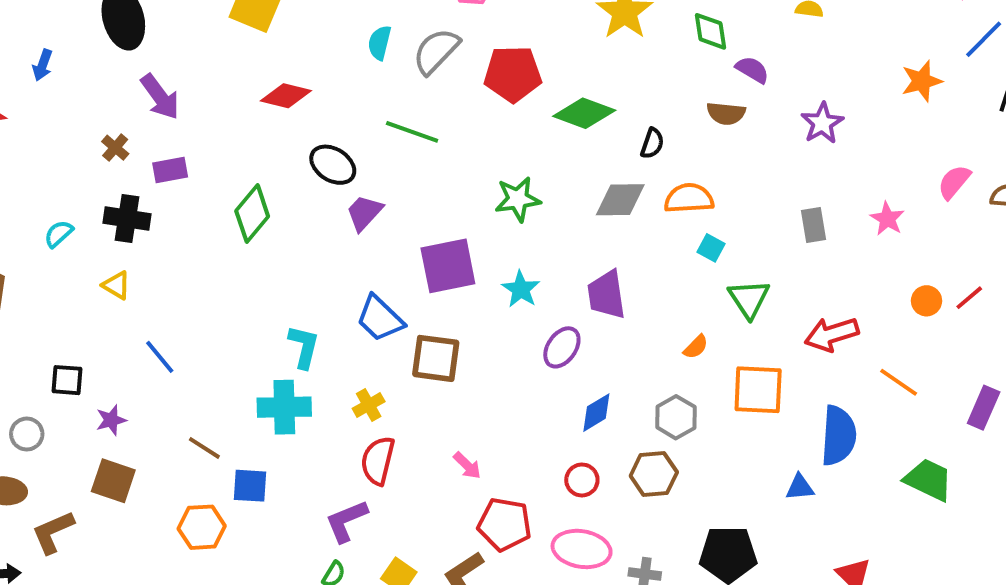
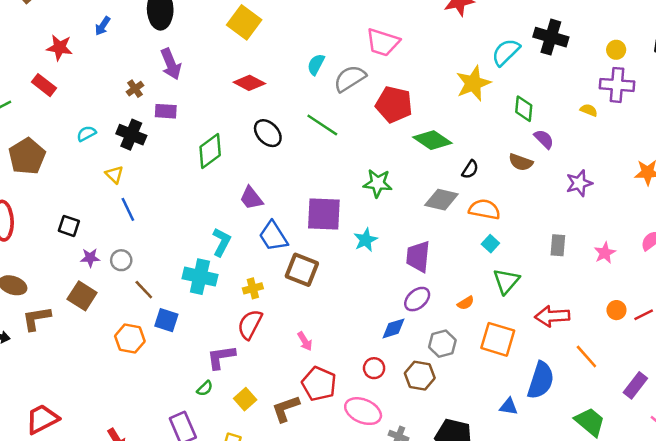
purple trapezoid: (364, 213) -> (251, 198), moved, turned -95
purple ellipse: (562, 347) -> (417, 299), moved
blue line: (160, 357) -> (128, 209), moved
gray circle: (27, 434) -> (121, 260), moved

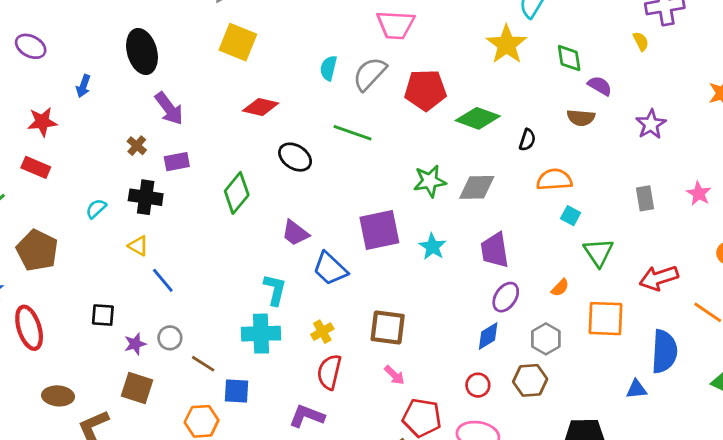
yellow semicircle: (589, 110) -> (641, 41), turned 56
gray diamond: (441, 200) -> (477, 187), moved
brown square: (302, 270) -> (388, 328), moved
purple L-shape: (221, 357) -> (307, 416), turned 44

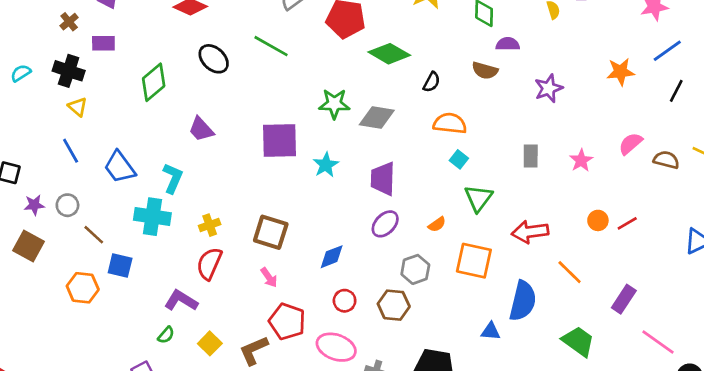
purple semicircle: (600, 86) -> (508, 44), turned -40
yellow triangle: (138, 246) -> (78, 107), moved
blue trapezoid: (330, 269) -> (120, 167), moved
blue diamond: (488, 336) -> (332, 257), moved

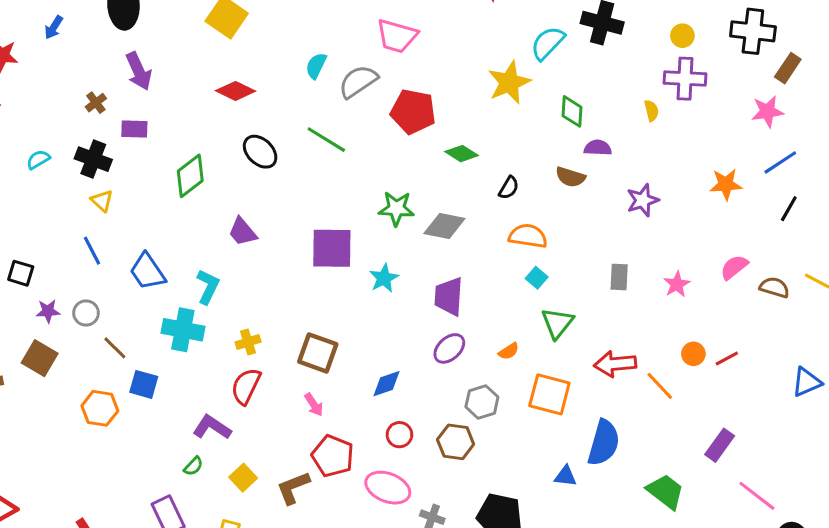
green diamond: (389, 54) -> (462, 154), size x0.7
orange line: (570, 272) -> (660, 386), moved

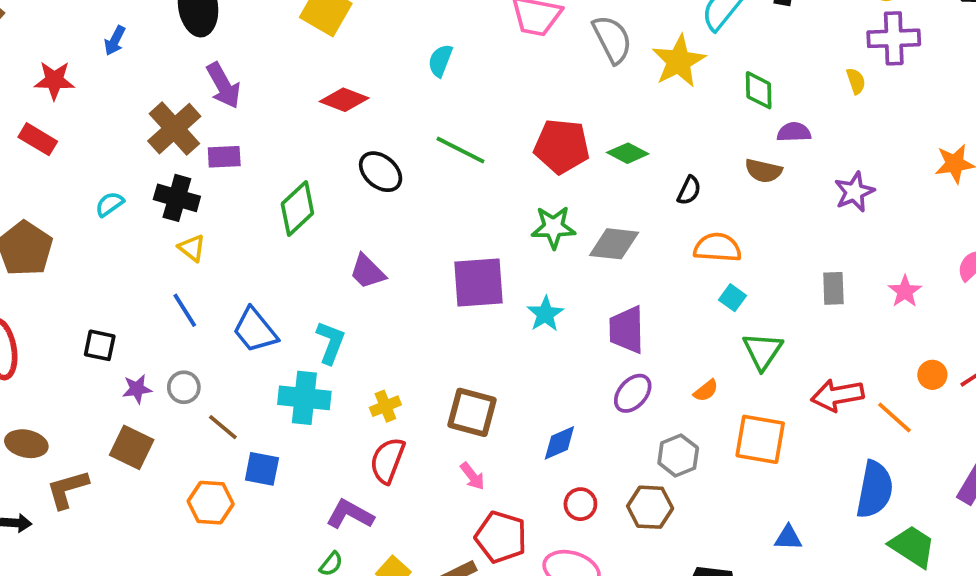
gray semicircle: (358, 81) -> (612, 39), moved, turned 102
brown cross: (96, 103) -> (174, 129), size x2.0
red pentagon: (413, 112) -> (562, 146), moved
blue semicircle: (604, 443) -> (875, 490), moved

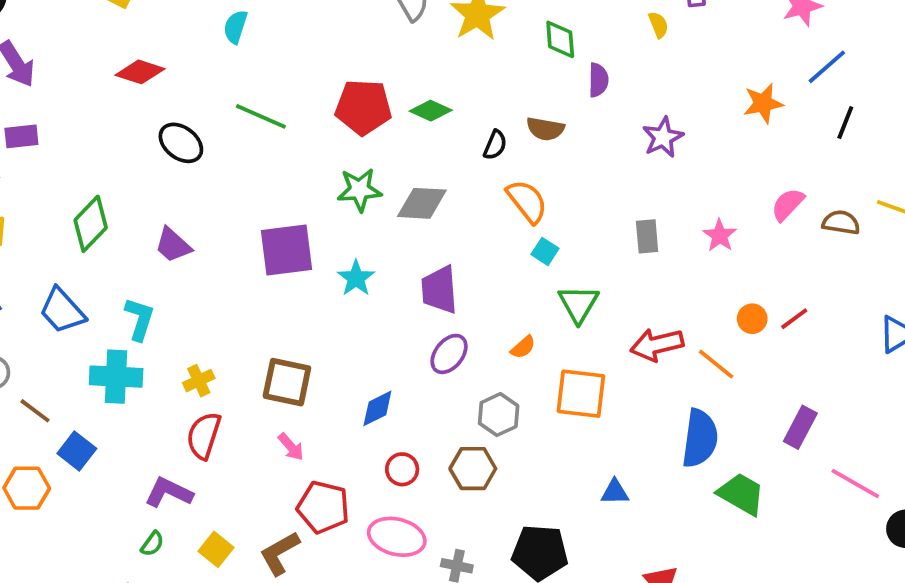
purple semicircle: (794, 132) -> (598, 80), turned 96
brown semicircle: (763, 171) -> (545, 129), moved
green diamond: (297, 209) -> (91, 224), moved
orange semicircle: (717, 248) -> (527, 201), turned 51
blue square: (262, 469) -> (77, 451), turned 30

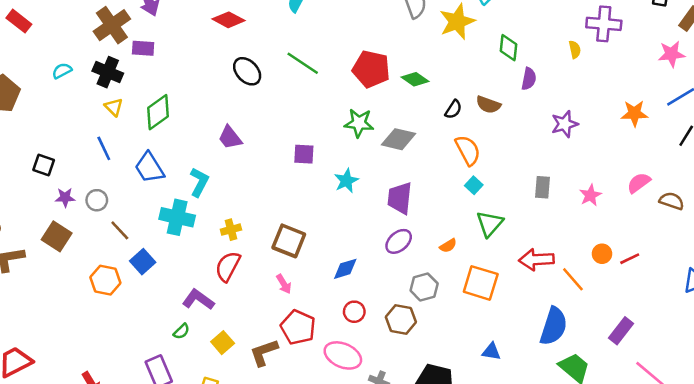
green diamond: (91, 224) -> (158, 112), moved
purple square: (286, 250) -> (304, 154), size x0.6

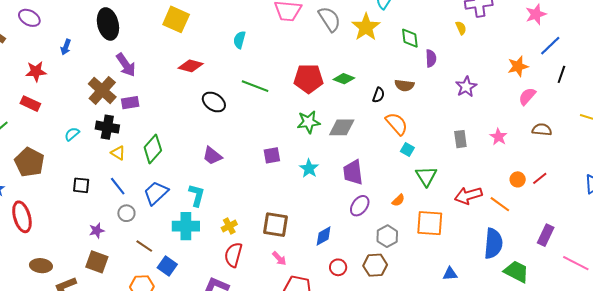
black square: (44, 165) -> (81, 185), moved
blue trapezoid: (149, 168) -> (156, 193), turned 92
pink semicircle: (639, 183) -> (527, 96), moved
gray circle: (97, 200) -> (126, 213), moved
brown semicircle: (672, 201) -> (542, 130), moved

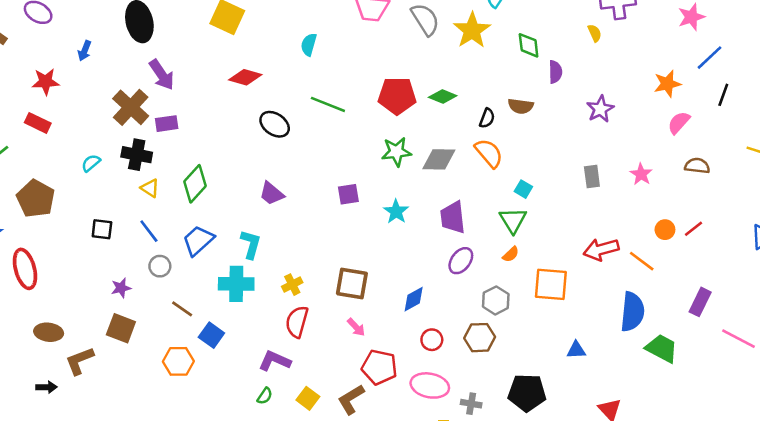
orange semicircle: (397, 124) -> (489, 153), moved
green triangle: (426, 176) -> (513, 220), moved

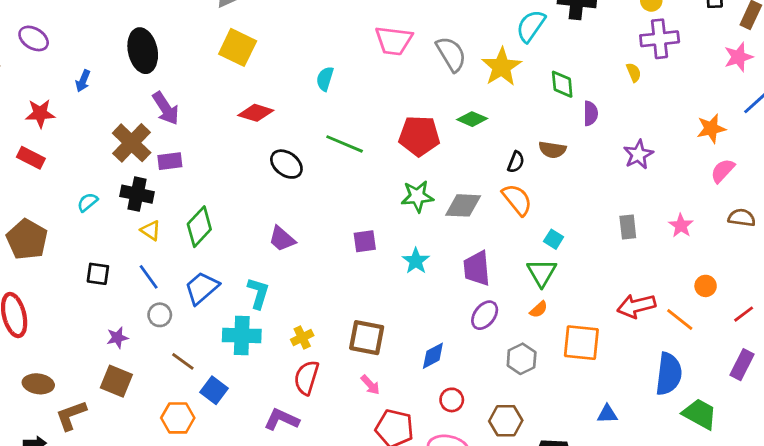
green diamond: (443, 96) -> (472, 119), moved
red line: (693, 229) -> (744, 314), moved
brown hexagon: (480, 338) -> (506, 421), moved

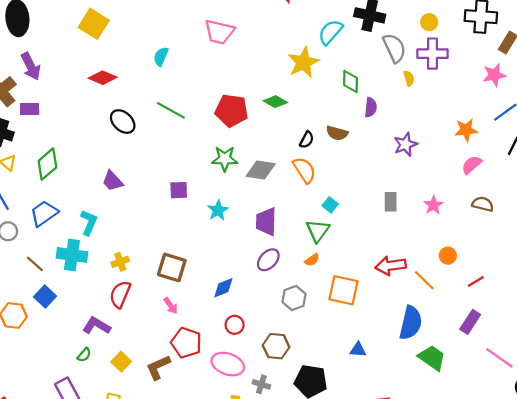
gray semicircle: (451, 54) -> (394, 48), moved
brown line: (183, 361) -> (35, 264), moved

